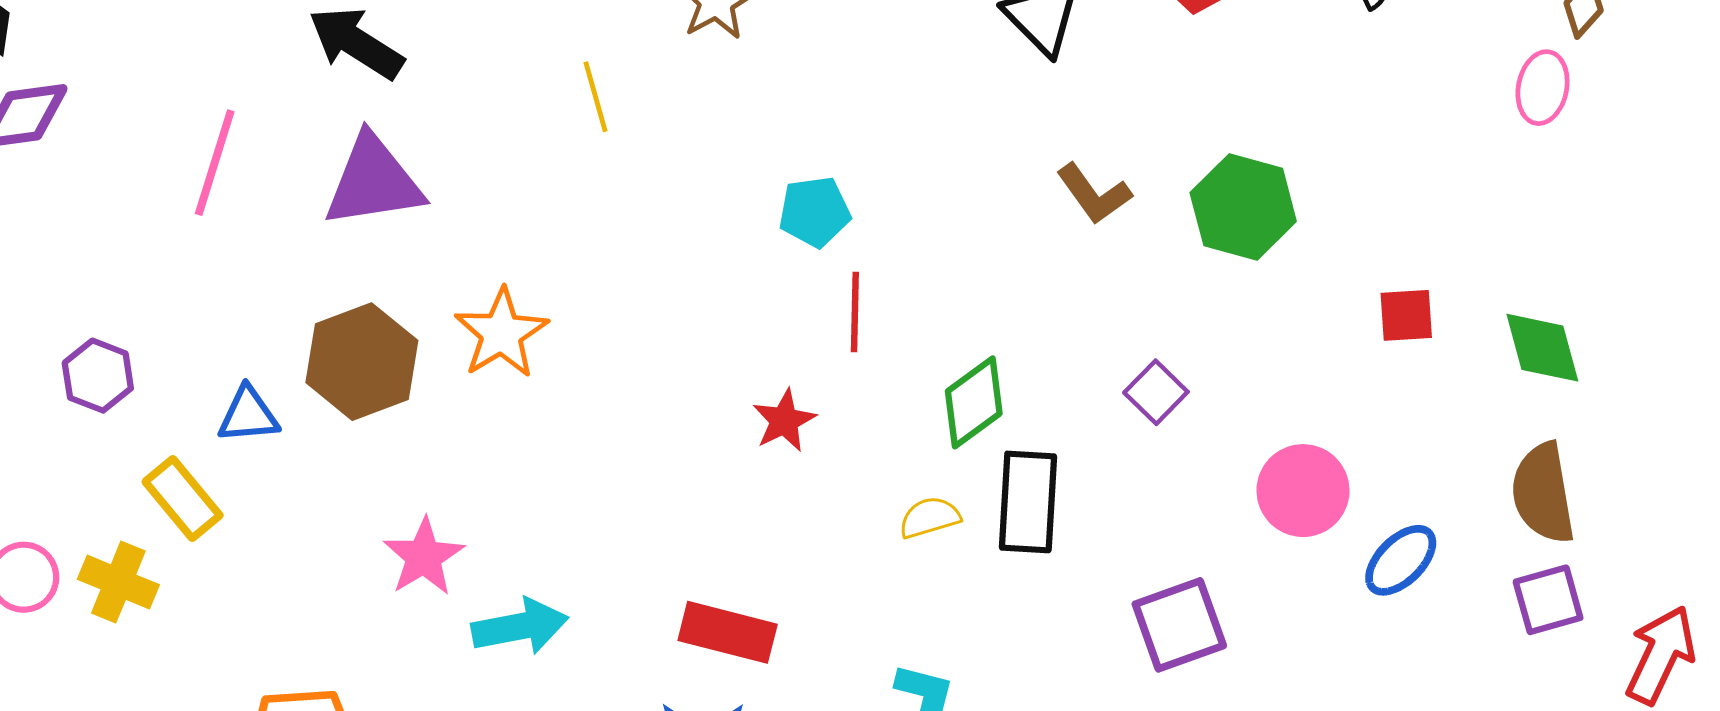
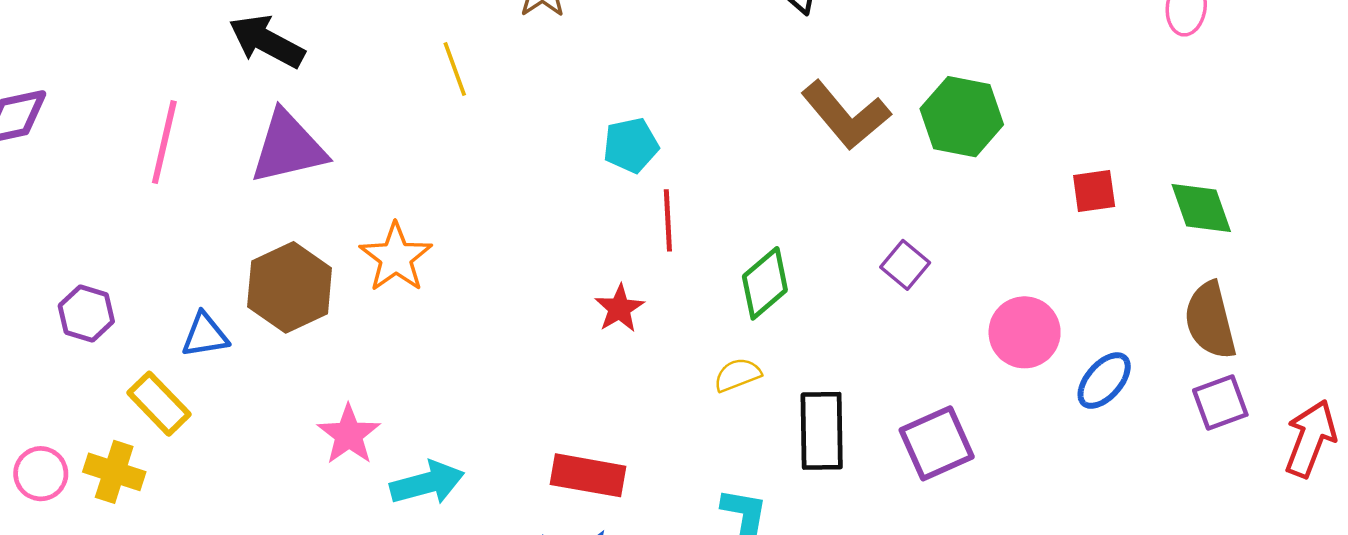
brown L-shape: (1094, 194) -> (846, 115), size x1.5
black rectangle: (1028, 502) -> (822, 431), moved

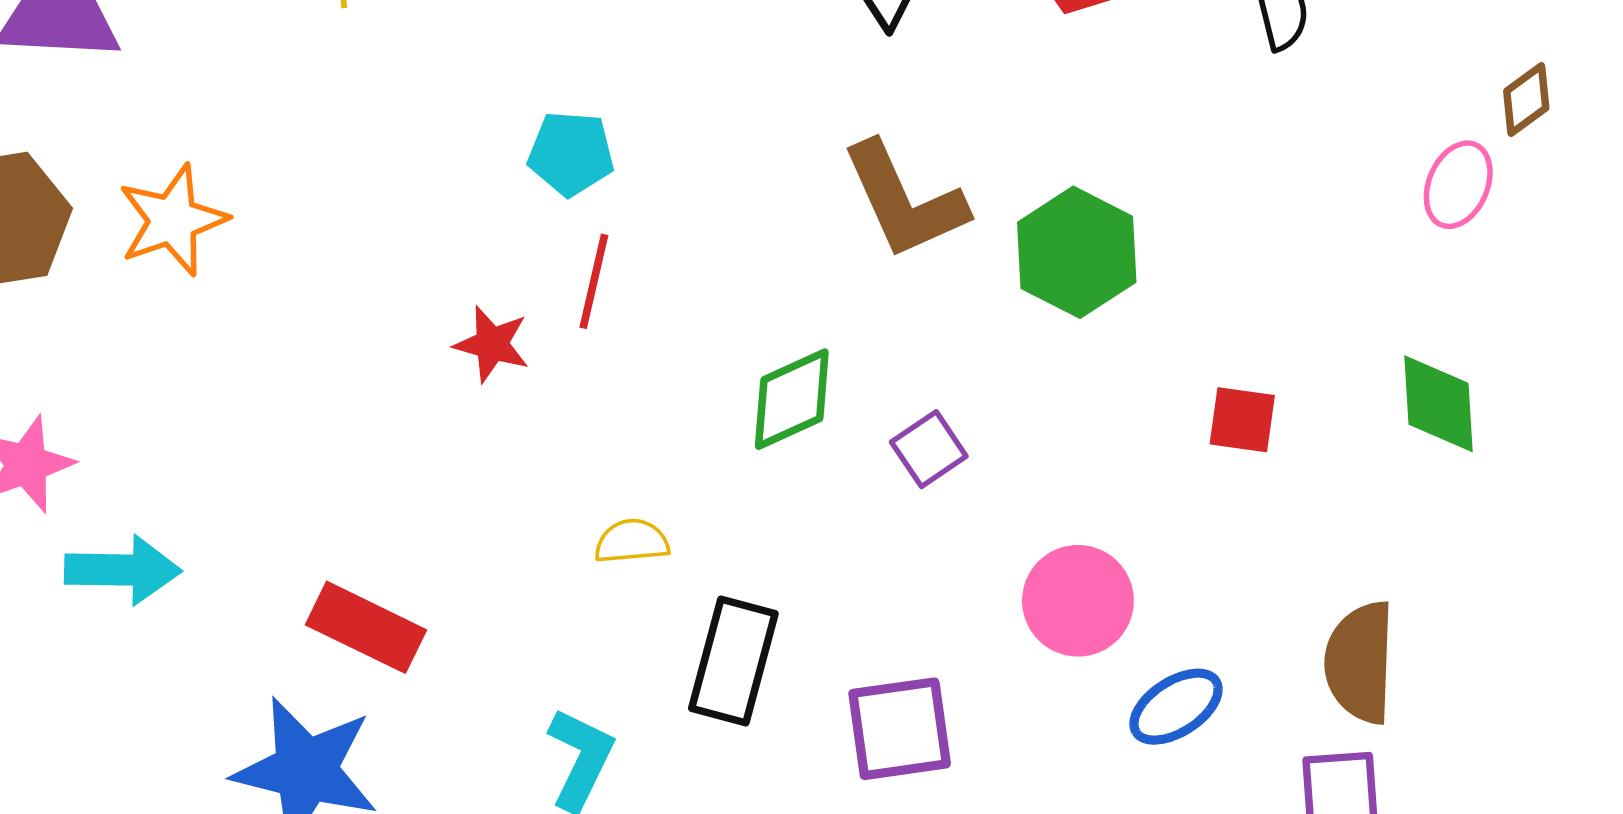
green diamond: (1201, 208) -> (1439, 404), moved
green diamond: (765, 283) -> (792, 399), moved
red star: (619, 308) -> (492, 344), moved, turned 30

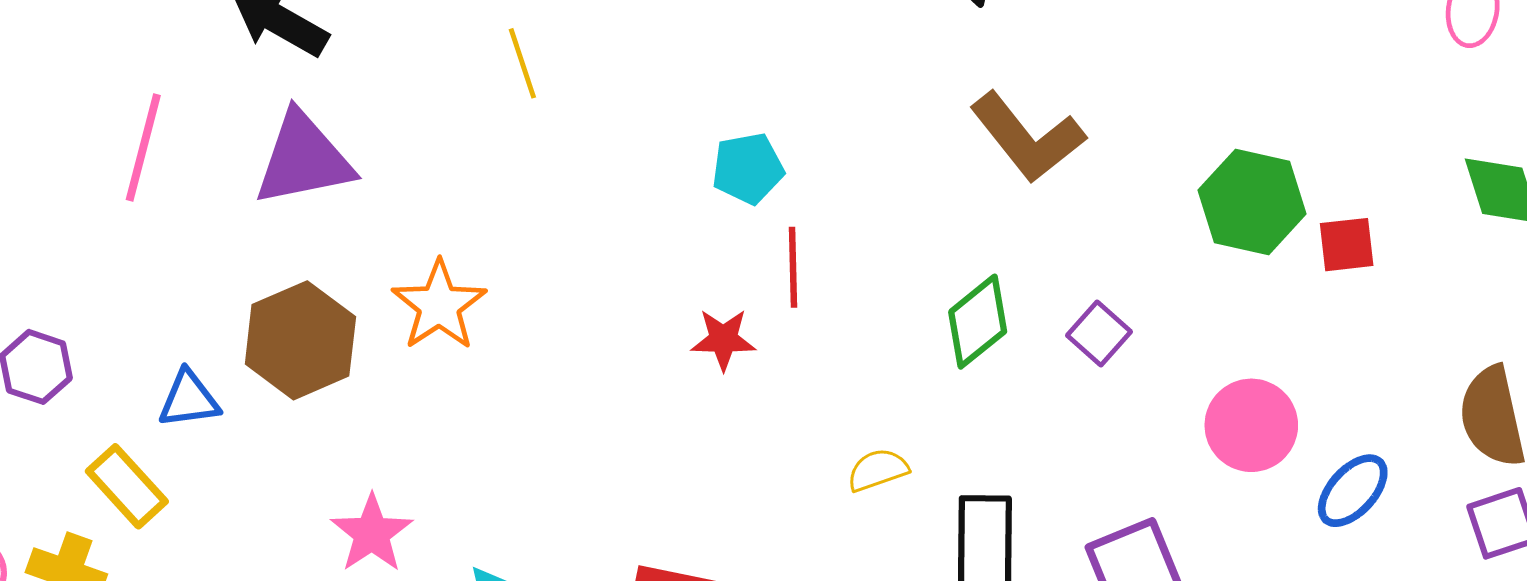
green hexagon: (1077, 252) -> (1252, 202), moved

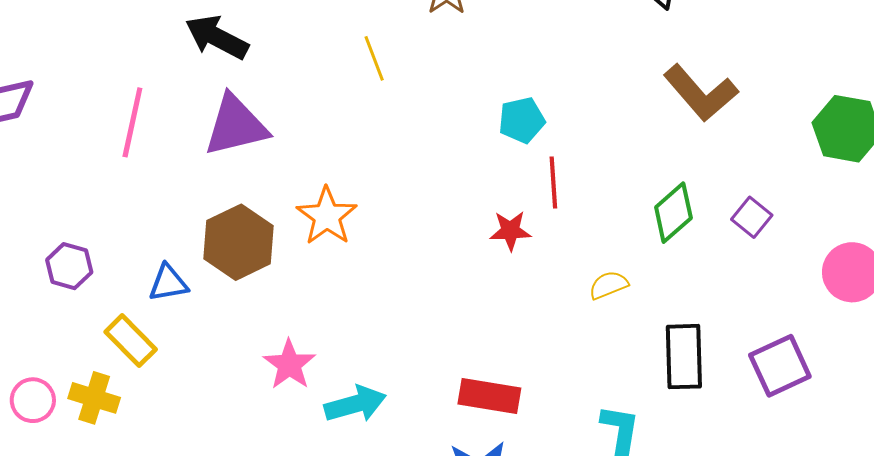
yellow semicircle: (878, 470) -> (609, 285), moved

